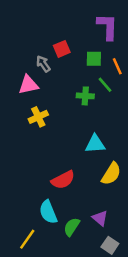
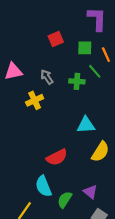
gray arrow: (43, 64) -> (47, 77), moved
pink triangle: (28, 85) -> (13, 71), moved

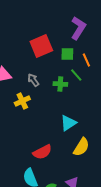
purple L-shape: (97, 19) -> (78, 28), turned 30
red square: (56, 39) -> (41, 46), size x1.6
cyan triangle: (86, 125) -> (68, 123), turned -30

